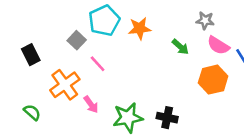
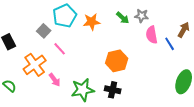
pink semicircle: (218, 45) -> (152, 35), turned 48
green arrow: (180, 47) -> (123, 18), moved
orange hexagon: (213, 80) -> (117, 61), moved

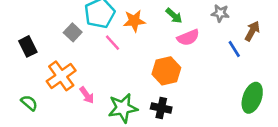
gray star: (142, 16) -> (220, 13), moved
pink semicircle: (152, 35) -> (188, 37), moved, turned -102
pink line: (60, 49) -> (112, 43), moved

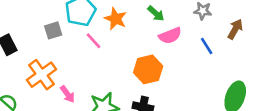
orange star: (134, 21) -> (116, 19), turned 30
gray square: (73, 32) -> (53, 30), turned 30
blue line: (234, 49) -> (207, 46), moved

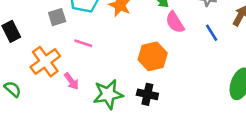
pink semicircle: (170, 36) -> (175, 22), turned 80
pink line: (93, 41) -> (83, 43), moved, turned -30

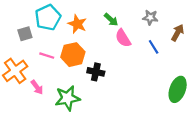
orange hexagon: (153, 56) -> (73, 55), moved
black cross: (147, 94) -> (96, 72), moved

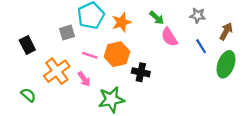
orange star: (77, 24) -> (122, 22), turned 30
pink arrow: (37, 87) -> (84, 79), moved
green ellipse: (178, 89) -> (226, 64), moved

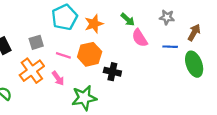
gray square: (67, 33) -> (36, 42), moved
blue line: (201, 46) -> (170, 47), turned -56
green ellipse: (226, 64) -> (194, 64), turned -40

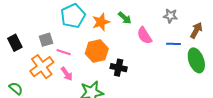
green arrow: (128, 19) -> (125, 18), moved
pink line: (63, 55) -> (64, 52), moved

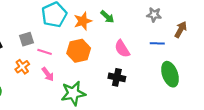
pink semicircle: (144, 35) -> (122, 49), moved
green ellipse: (196, 60) -> (170, 74), moved
orange cross: (42, 67) -> (22, 67), size x0.6
black cross: (119, 68) -> (117, 77), moved

